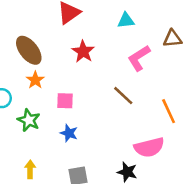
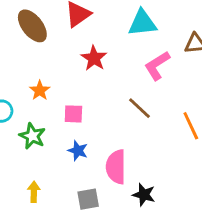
cyan triangle: (126, 20) -> (142, 23), size x1.5
brown ellipse: (29, 50) -> (32, 26), moved
pink semicircle: (149, 147) -> (116, 167), moved, turned 104

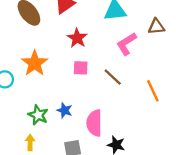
orange star: (40, 90) -> (35, 63), size x1.6
pink square: (73, 114) -> (81, 68), moved
green star: (32, 136) -> (38, 115), moved

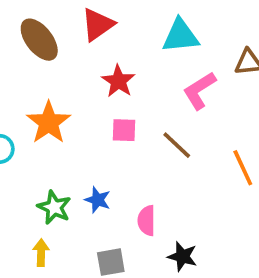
pink semicircle: (94, 123) -> (147, 221), size x0.7

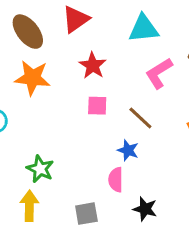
orange star: (49, 123) -> (32, 78), moved, turned -30
blue star: (98, 200) -> (128, 150), moved
yellow arrow: (41, 253) -> (29, 206), size x1.4

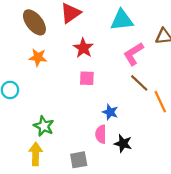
orange star: (32, 78) -> (38, 57), size x0.7
brown line: (140, 118) -> (139, 83), moved
black star: (145, 209) -> (123, 144), moved

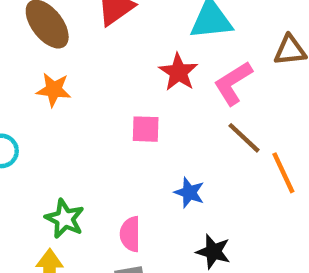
red star: (83, 48) -> (178, 72), moved
pink semicircle: (101, 134) -> (130, 234), moved

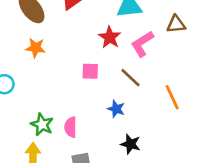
brown line: (244, 138) -> (130, 78), moved
pink semicircle: (130, 234) -> (71, 127), moved

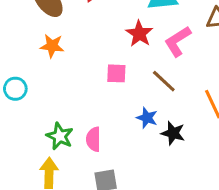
black star: (130, 144) -> (173, 133), moved

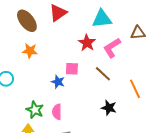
blue star: (147, 118) -> (58, 82), moved

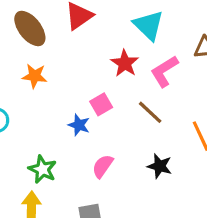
cyan triangle: (102, 19) -> (149, 25), turned 50
pink square: (72, 69) -> (101, 104), turned -32
pink semicircle: (57, 112) -> (103, 166), moved, turned 35

